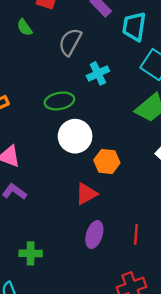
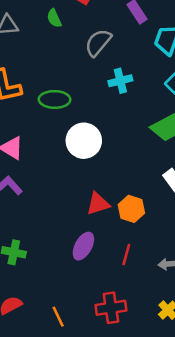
green ellipse: (59, 101) -> (55, 99), moved
orange hexagon: (107, 161) -> (131, 209), moved
red triangle: (86, 194) -> (98, 204), moved

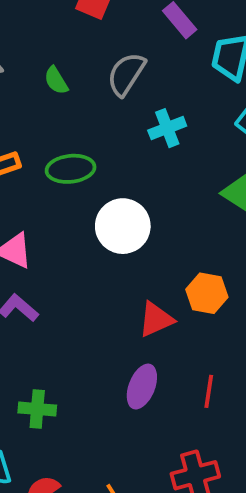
green semicircle: (54, 18) -> (56, 80), moved
orange hexagon: (131, 209) -> (207, 293), moved

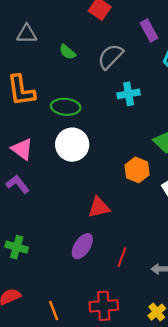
green semicircle: (56, 80) -> (67, 52), turned -30
white circle: (123, 226) -> (72, 145), moved
orange hexagon: (207, 293) -> (137, 170), moved

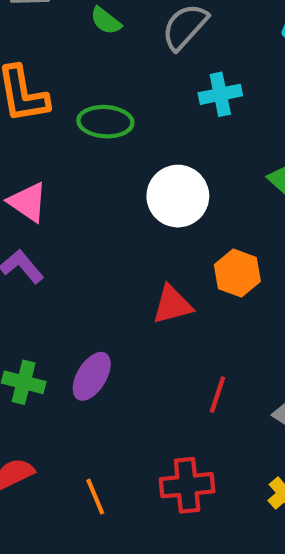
white circle: (72, 145) -> (178, 196), moved
orange hexagon: (137, 170) -> (237, 273), moved
purple ellipse: (82, 246) -> (92, 376), moved

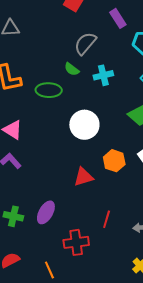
green semicircle: (106, 21) -> (72, 69), moved
red cross: (187, 485) -> (76, 242), moved

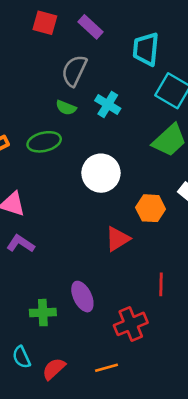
purple rectangle: (118, 18) -> (91, 27), moved
cyan cross: (103, 75) -> (108, 104), turned -30
purple ellipse: (46, 212) -> (82, 297), turned -40
orange line: (49, 270) -> (106, 368), turned -66

